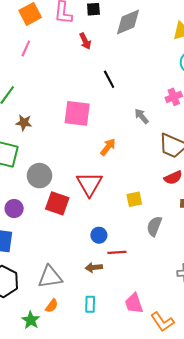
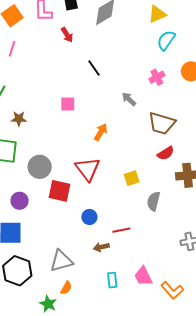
pink square: (77, 113) -> (68, 104), size x0.6
blue circle: (99, 235) -> (89, 217), moved
cyan rectangle: (90, 304) -> (112, 280), moved

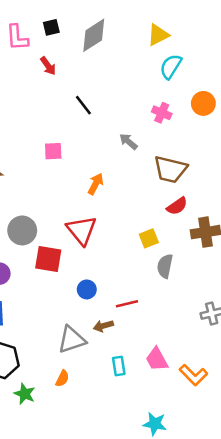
pink cross: (157, 77) -> (162, 113), turned -35
yellow square: (132, 178) -> (149, 238), moved
gray triangle: (61, 261) -> (72, 340), moved
green star: (48, 304) -> (25, 394), moved

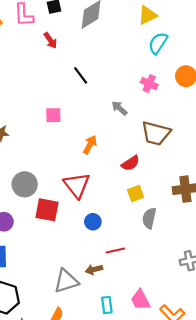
red semicircle: (177, 206) -> (131, 163), moved
blue circle: (87, 289) -> (93, 222), moved

